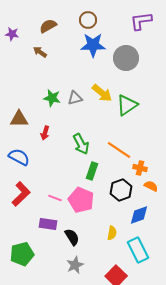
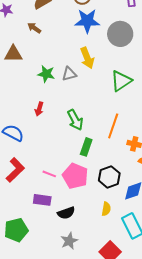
yellow arrow: (102, 93) -> (87, 58), moved, turned 30
brown triangle: (19, 119) -> (13, 54), moved
orange line: (119, 150) -> (113, 126), turned 75
black hexagon: (121, 190) -> (109, 177), moved
black semicircle: (72, 237) -> (66, 213), turned 102

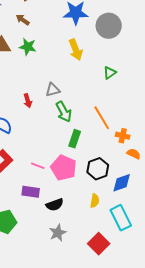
green star: (46, 74) -> (28, 47), moved
gray triangle: (69, 74) -> (53, 90), moved
green triangle: (121, 81) -> (110, 73), size x0.6
red arrow: (39, 109) -> (28, 101), turned -32
orange line: (113, 126) -> (102, 118), turned -50

